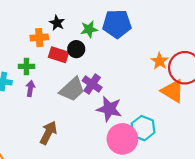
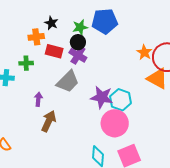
black circle: (76, 49) -> (78, 42), moved
purple cross: (92, 84) -> (78, 55), moved
purple arrow: (30, 88) -> (38, 99), moved
cyan hexagon: (143, 128) -> (121, 100), moved

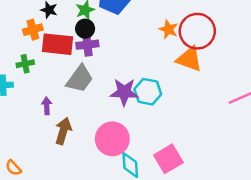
red rectangle: (54, 51) -> (57, 44), size x1.4
purple cross: (78, 55) -> (87, 45), turned -30
pink circle: (115, 123) -> (112, 139), moved

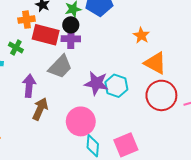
red circle: (197, 31) -> (161, 95), moved
green cross: (25, 64) -> (16, 48), turned 32
purple arrow: (47, 106) -> (29, 86), size x1.5

